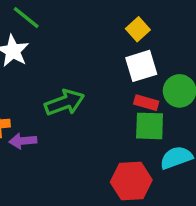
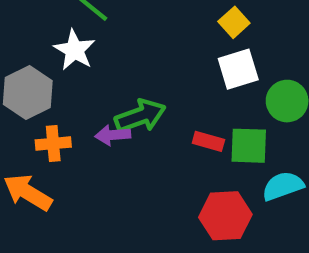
red rectangle: (146, 103) -> (208, 141), moved
purple arrow: (23, 141) -> (113, 135), moved

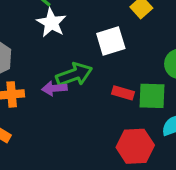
white star: (74, 50) -> (51, 23), moved
white square: (238, 69) -> (111, 41), moved

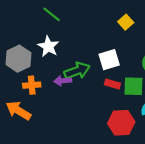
white star: (51, 23) -> (48, 46), moved
white square: (111, 41) -> (109, 60), moved

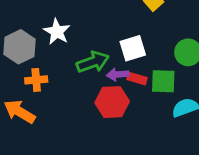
purple arrow: (63, 81) -> (118, 74), moved
red hexagon: (121, 123) -> (112, 102), moved

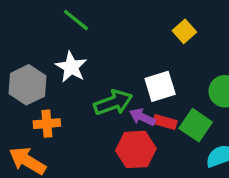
purple arrow: (118, 74) -> (142, 117), turned 30
green square: (163, 81) -> (196, 125), turned 32

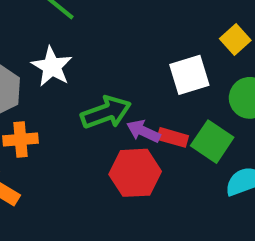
yellow square: (184, 31) -> (235, 40), moved
white square: (160, 86) -> (189, 75), moved

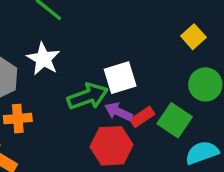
white square: (189, 75) -> (120, 78), moved
red rectangle: (173, 137) -> (142, 117), turned -50

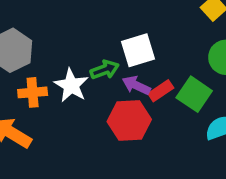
white star: (43, 59) -> (71, 85), moved
green arrow: (88, 96) -> (105, 70), size x0.7

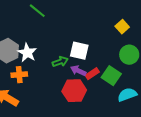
white square: (138, 50) -> (79, 51), turned 30
white star: (71, 85) -> (27, 53), moved

